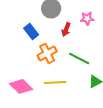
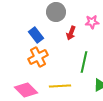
orange cross: (47, 53) -> (38, 57), moved
green line: (79, 58) -> (84, 62), turned 75

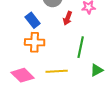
orange cross: (38, 57) -> (35, 42), turned 30

